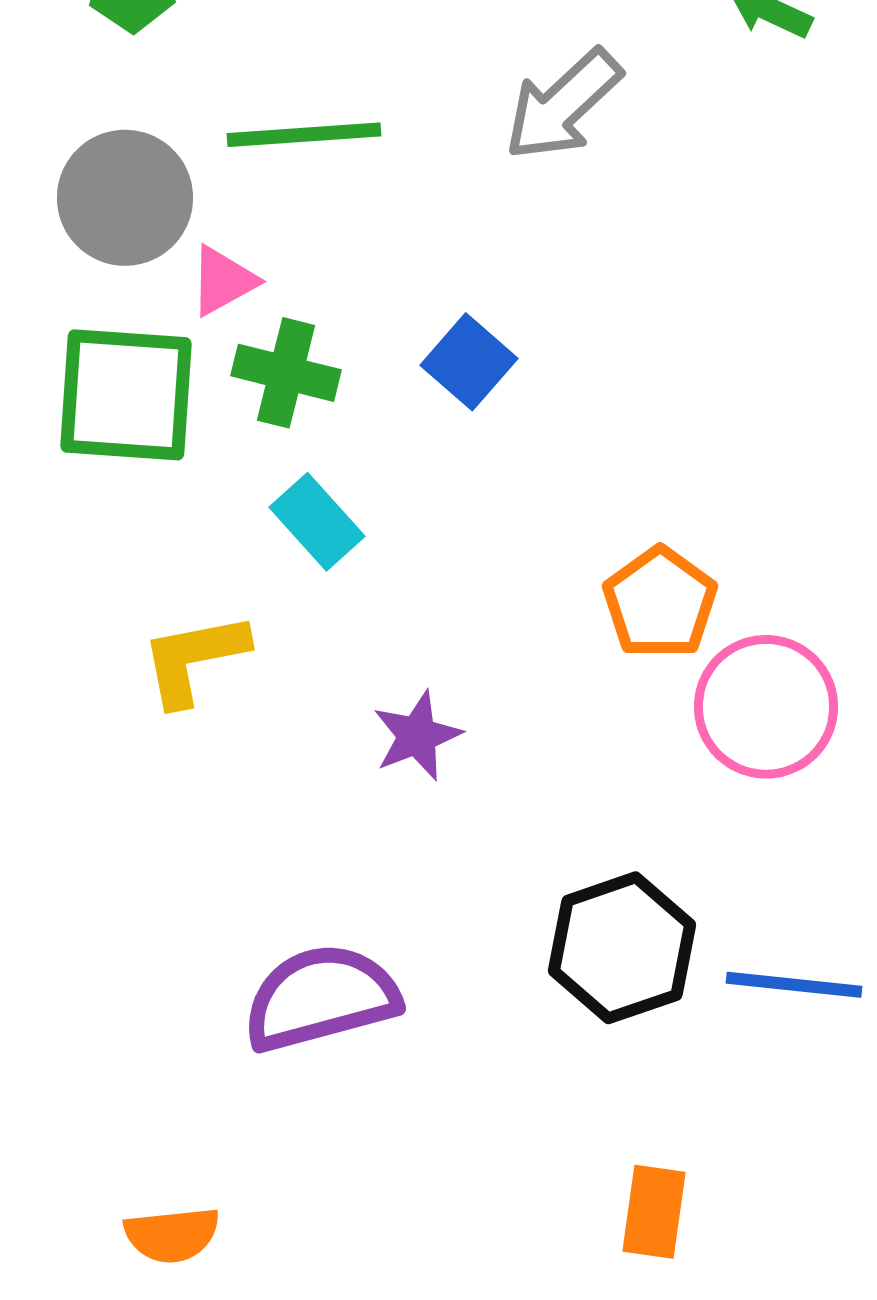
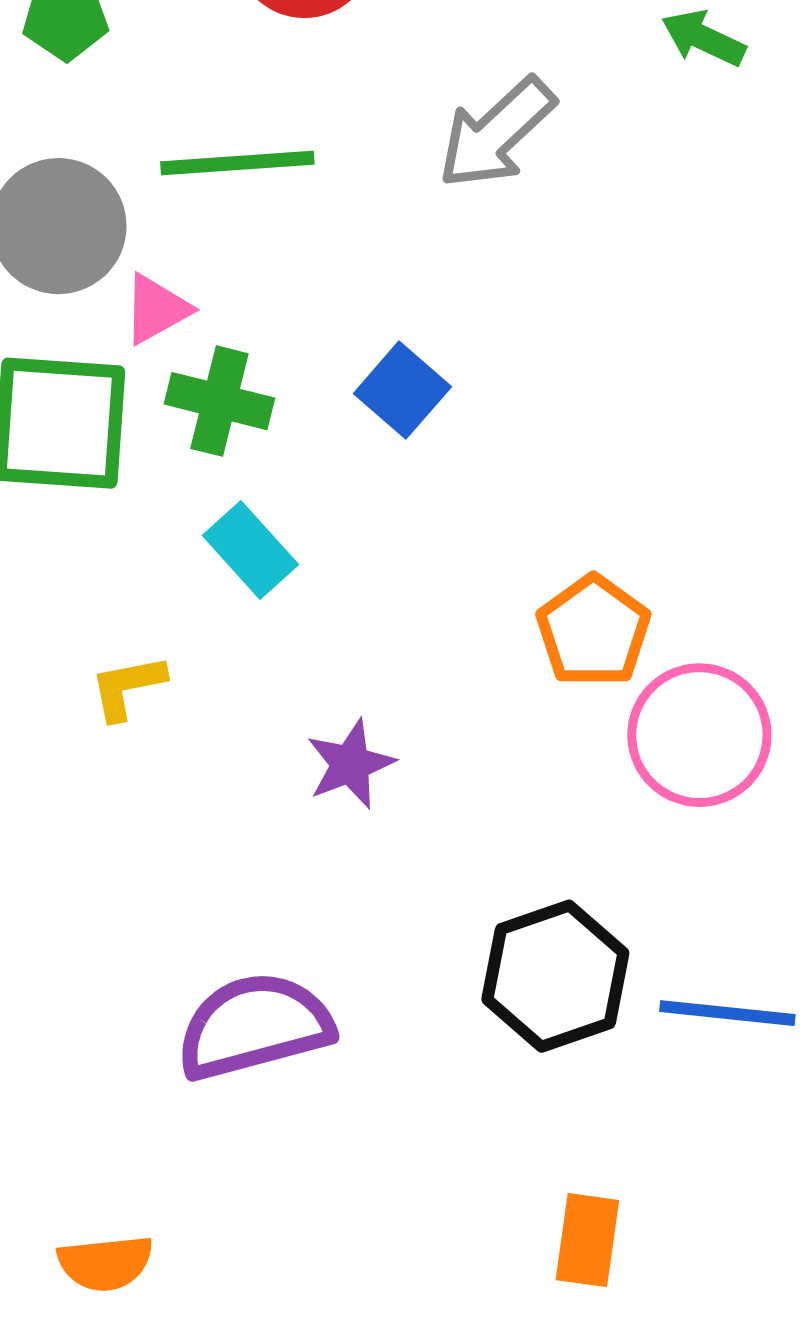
yellow L-shape: (194, 659) -> (127, 687), size x0.7

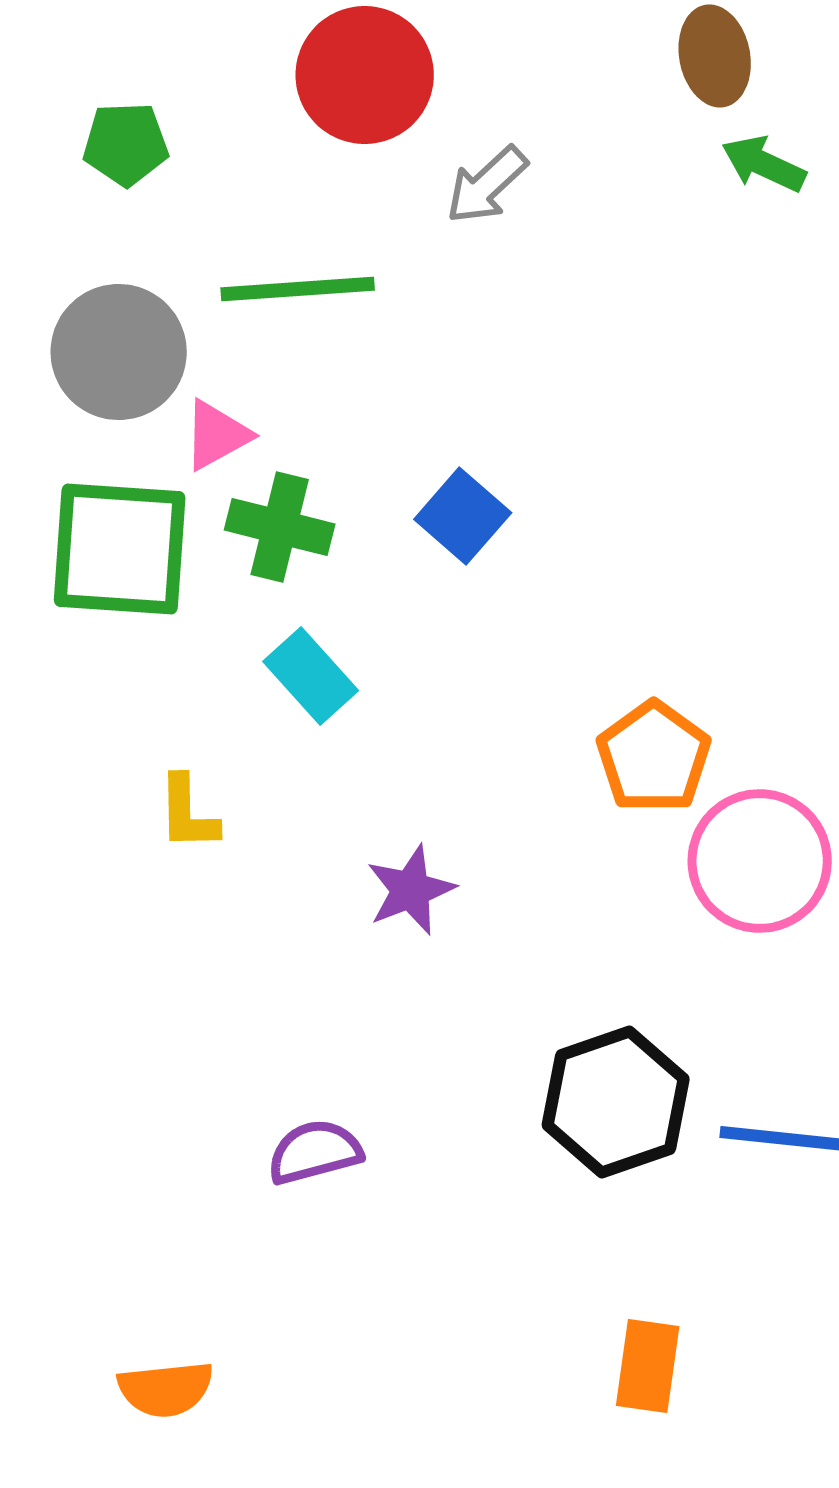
gray arrow: (496, 133) -> (487, 185), moved, size x0.7
yellow L-shape: (127, 687) -> (188, 813), turned -80
purple semicircle: (254, 1026) -> (315, 1152), size x0.6

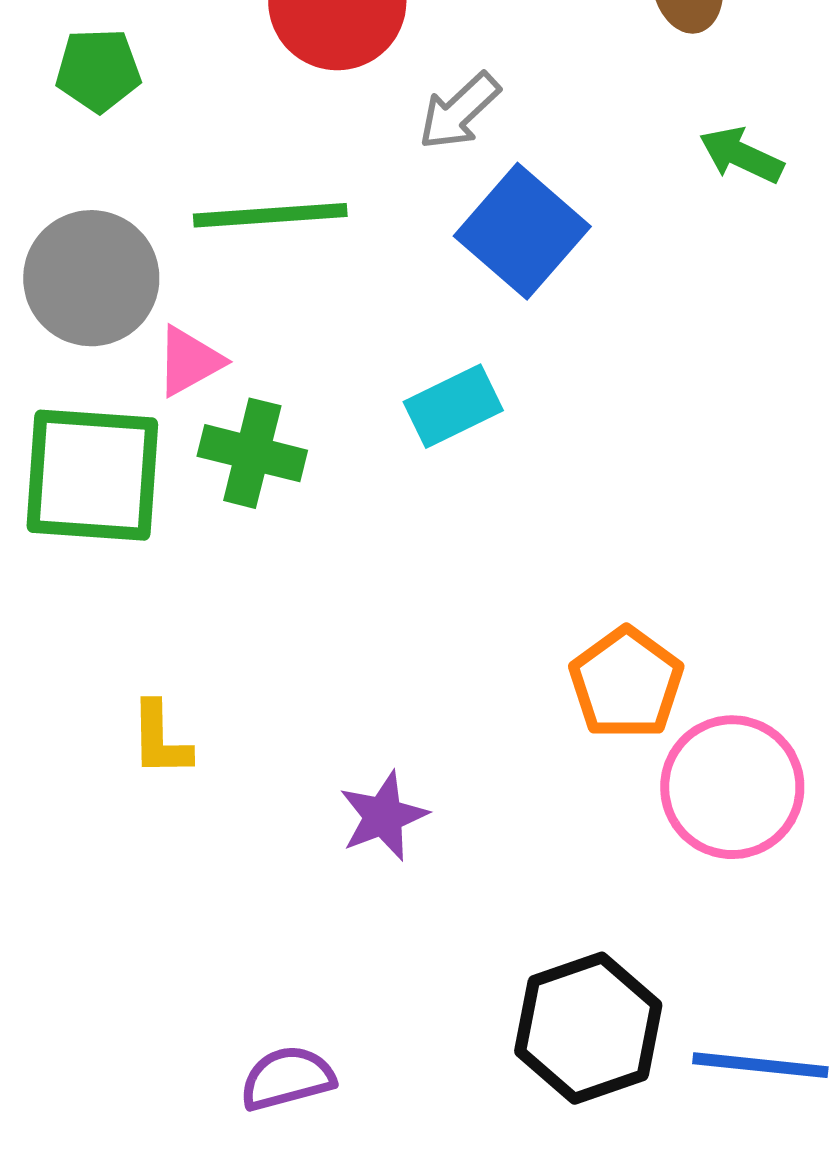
green arrow: (764, 164) -> (741, 155), moved
blue square: (463, 516) -> (522, 231), moved, size x1.4
cyan rectangle: (311, 676) -> (453, 406), moved, turned -74

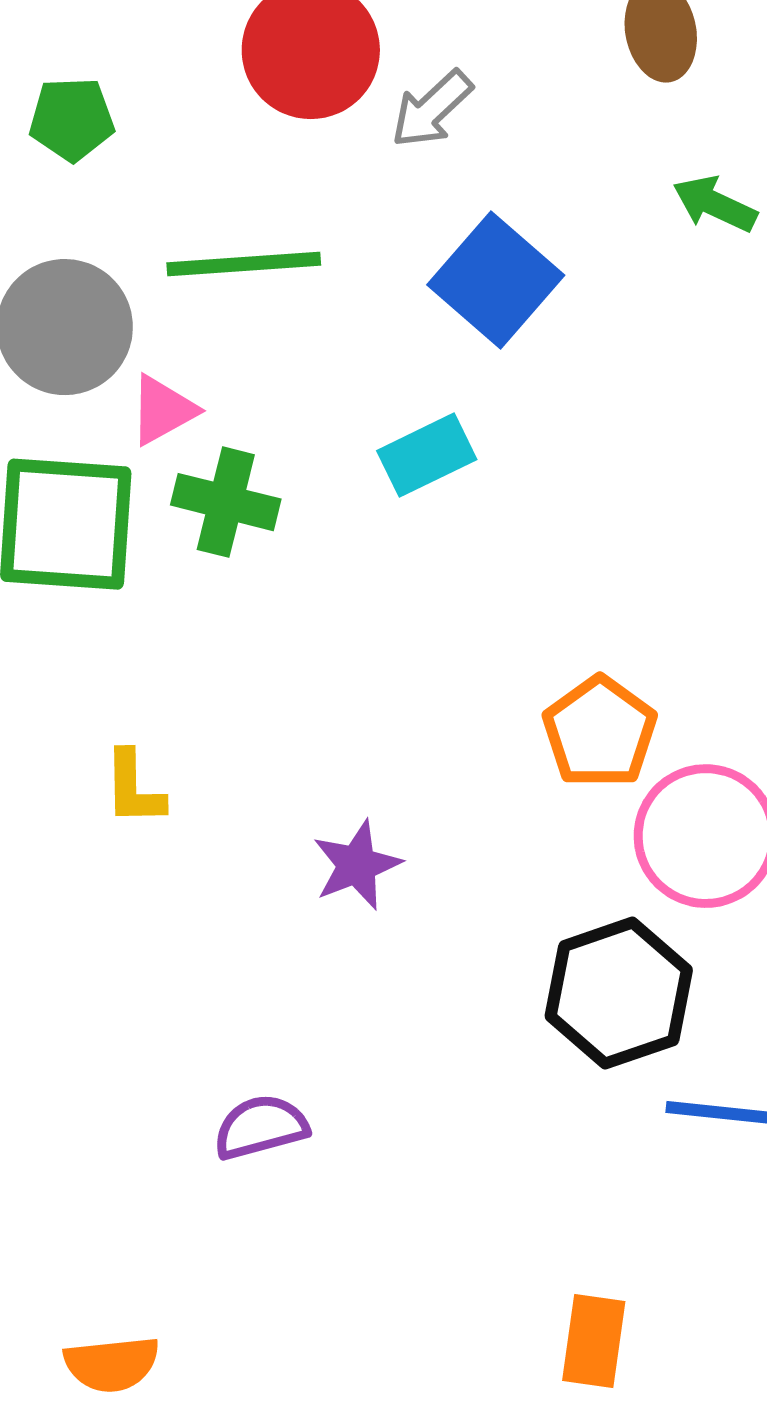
gray arrow: (459, 111) -> (432, 109), moved
black hexagon: (588, 1028) -> (619, 993), moved

